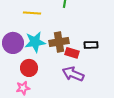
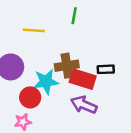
cyan star: (35, 42) -> (46, 82), moved
red rectangle: (72, 53) -> (83, 79), size x1.5

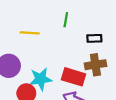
brown cross: (67, 66) -> (95, 65), moved
black rectangle: (106, 69) -> (94, 38), moved

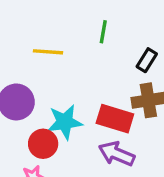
black rectangle: (94, 38) -> (147, 60), turned -56

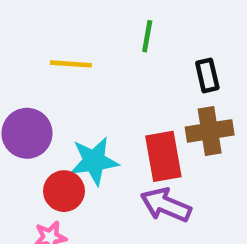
black rectangle: (147, 60) -> (207, 75), turned -45
red rectangle: (115, 119) -> (163, 156), turned 63

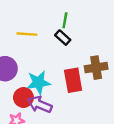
black rectangle: (207, 75) -> (63, 38), moved, turned -35
purple arrow: (166, 205) -> (40, 104), moved

